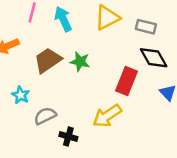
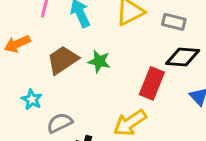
black diamond: (154, 58) -> (183, 57), turned -56

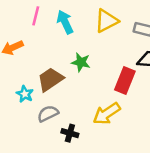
brown trapezoid: (63, 60) -> (50, 79), moved

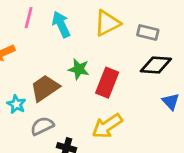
red rectangle: (125, 81) -> (107, 83), moved

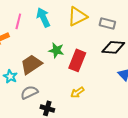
pink line: (29, 18) -> (18, 21), moved
yellow arrow: (107, 126) -> (77, 92), size x0.6

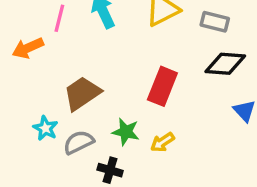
green star: (56, 50) -> (126, 132), moved
cyan star: (10, 76) -> (45, 128), moved

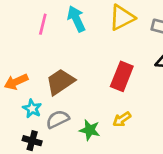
orange arrow: (28, 48) -> (16, 82), moved
green star: (126, 132) -> (90, 130), moved
black cross: (110, 170) -> (32, 141), moved

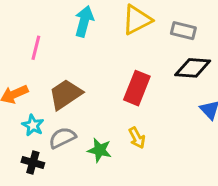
cyan arrow: (76, 19) -> (84, 21), turned 40
pink line: (43, 24) -> (36, 48), moved
yellow arrow: (122, 119) -> (137, 138), turned -84

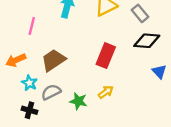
gray rectangle: (183, 31) -> (140, 13), turned 36
yellow arrow: (137, 138) -> (106, 92), turned -98

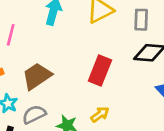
gray rectangle: (140, 13) -> (141, 20), turned 42

